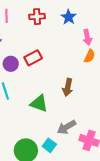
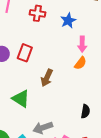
red rectangle: (33, 58) -> (25, 53), turned -54
brown arrow: (68, 87) -> (47, 78), moved

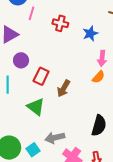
red rectangle: (25, 53) -> (41, 76), moved
black semicircle: (85, 111) -> (99, 126), size x1.5

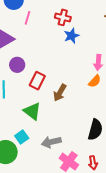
red cross: (60, 23) -> (63, 17), moved
blue star: (90, 33) -> (71, 36), moved
cyan square: (33, 150) -> (22, 137), moved

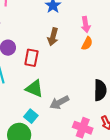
brown arrow: (60, 93) -> (53, 37), moved
gray arrow: (51, 142) -> (59, 102), moved

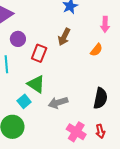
pink arrow: (86, 25) -> (105, 24), moved
cyan square: (31, 116) -> (24, 101), moved

